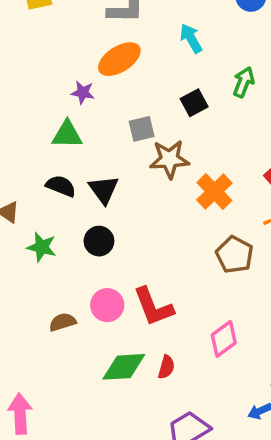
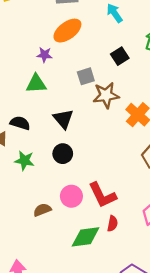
black semicircle: (61, 186) -> (20, 123), moved
red semicircle: (166, 367) -> (112, 224), moved

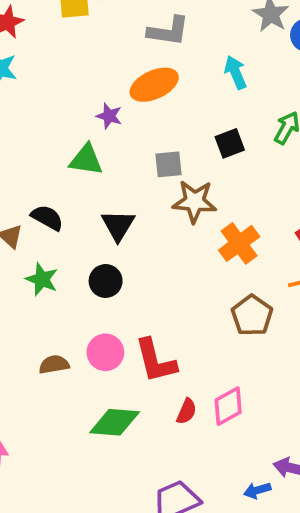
red semicircle: (112, 224) -> (187, 411), moved

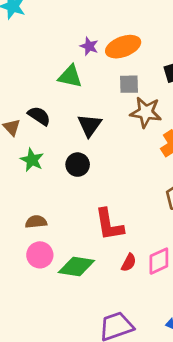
orange ellipse: (154, 85) -> (123, 47), moved
pink circle: (105, 352) -> (40, 255), moved

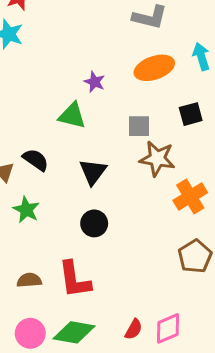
orange ellipse: (123, 47) -> (154, 68), moved
black circle: (78, 165) -> (94, 223), moved
red L-shape: (109, 225) -> (74, 280), moved
pink circle: (40, 255) -> (30, 333), moved

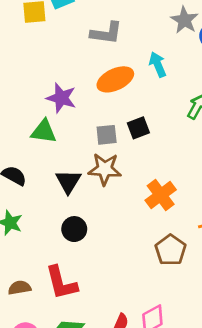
purple star: (95, 82) -> (61, 98), size x1.5
black square: (191, 114) -> (138, 128), moved
brown star: (157, 159) -> (105, 169), moved

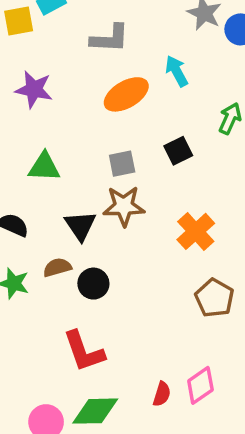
purple star: (61, 98) -> (34, 89), moved
black square: (138, 128) -> (178, 151), moved
brown semicircle: (19, 288) -> (57, 267), moved

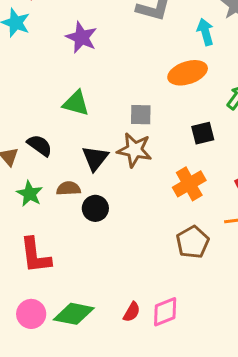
cyan arrow: (177, 71) -> (205, 32), moved
orange ellipse: (126, 94) -> (188, 73), moved
black square: (178, 151) -> (203, 133), moved
red L-shape: (84, 351) -> (35, 255), moved

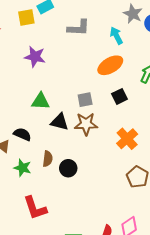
black square: (203, 133) -> (119, 96), moved
black triangle: (95, 158) -> (59, 122), moved, turned -42
brown semicircle: (68, 188) -> (48, 159), turned 112

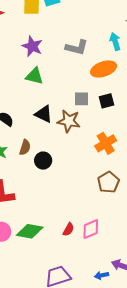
gray L-shape: (79, 28) -> (77, 47), moved
gray square: (85, 100) -> (81, 99), moved
green triangle: (40, 101) -> (35, 76), moved

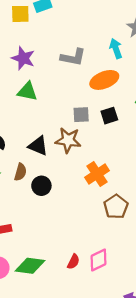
black triangle: (44, 114) -> (38, 146), moved
orange cross: (106, 143) -> (97, 174), moved

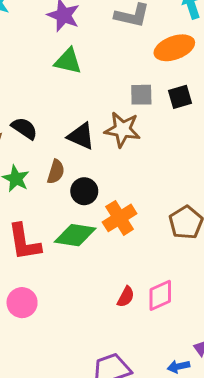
orange cross: (97, 174) -> (120, 218), moved
green diamond: (30, 266) -> (75, 235), moved

